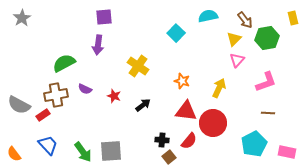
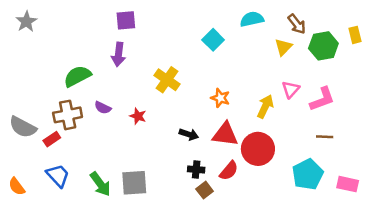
yellow rectangle: (293, 18) -> (355, 35), moved
pink triangle: (237, 60) -> (291, 89), moved
black arrow: (143, 105) -> (189, 134), moved, turned 56

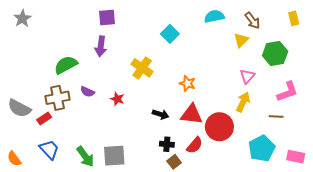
yellow rectangle: (355, 35) -> (294, 18), moved
cyan square: (213, 40) -> (170, 34), moved
green hexagon: (323, 46) -> (275, 54), moved
pink L-shape: (322, 99) -> (287, 92), moved
yellow arrow: (265, 106) -> (243, 102), moved

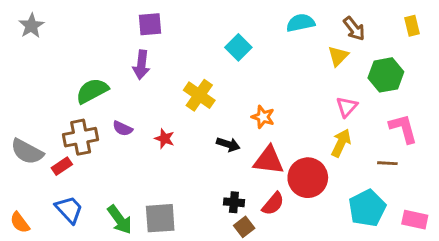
pink L-shape: (287, 92) -> (403, 128), turned -85
black arrow: (161, 114) -> (228, 144), moved

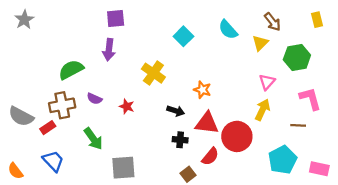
cyan semicircle: (301, 23) -> (228, 30), moved, turned -120
black cross: (234, 202) -> (180, 140), moved
green arrow: (120, 220) -> (93, 139), moved

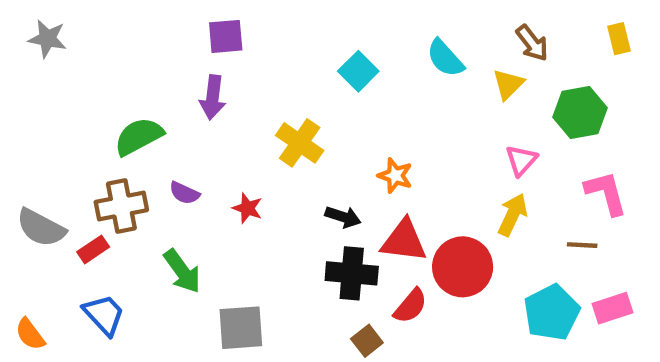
gray star: (24, 20) -> (47, 39), turned -30
black cross: (180, 140) -> (352, 273), size x1.6
pink rectangle: (319, 169) -> (613, 308), moved, turned -30

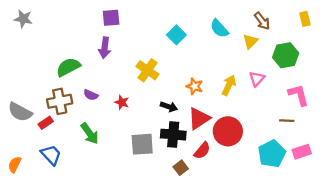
yellow arrow: (513, 215) -> (229, 85), moved
red triangle: (404, 241) -> (199, 118), turned -40
gray square: (241, 328) -> (142, 144), moved
orange semicircle: (30, 334) -> (15, 165), turned 63

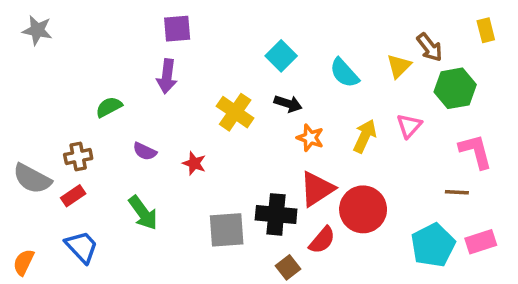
brown arrow: (262, 21) -> (430, 47), moved
cyan semicircle: (219, 28) -> (344, 73), moved
green semicircle: (68, 67) -> (109, 107), size x0.7
brown cross: (60, 101) -> (78, 156), moved, size x0.7
black arrow: (169, 107) -> (288, 104), moved

